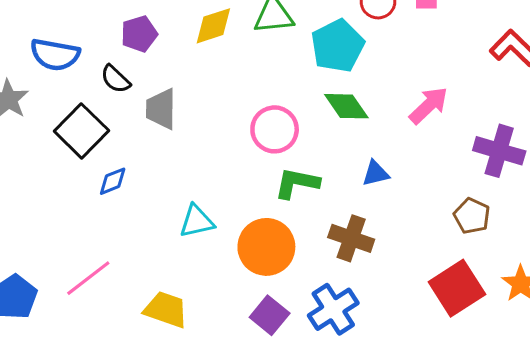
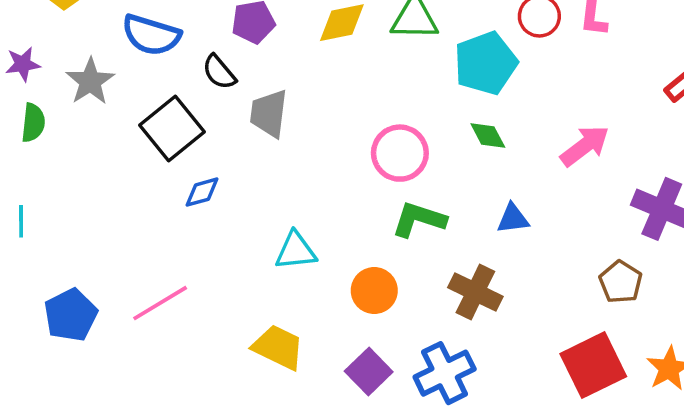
green diamond: (346, 106) -> (488, 136), size x0.7
orange circle: (266, 247) -> (374, 291), size x0.7
yellow trapezoid: (166, 309) -> (278, 347), moved

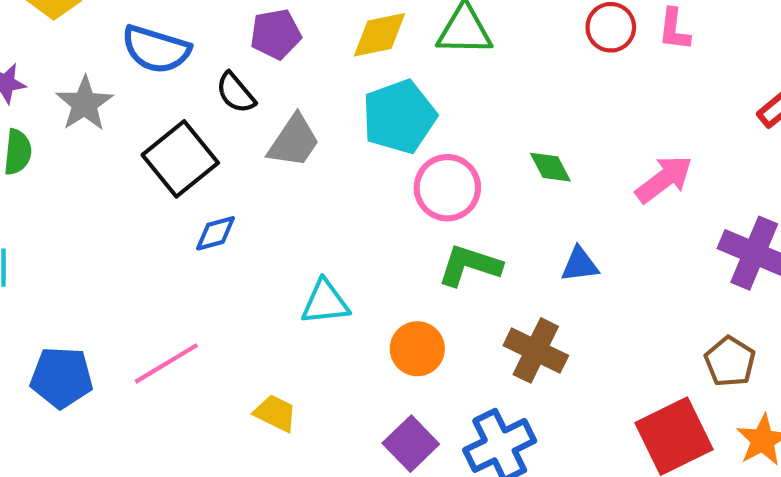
cyan pentagon: (486, 63) -> (399, 117), moved
gray trapezoid: (269, 113) -> (294, 141), turned -153
brown pentagon: (621, 282) -> (730, 362), moved
blue pentagon: (71, 315) -> (62, 377), turned 30
yellow trapezoid: (278, 347) -> (275, 413), moved, size x0.7

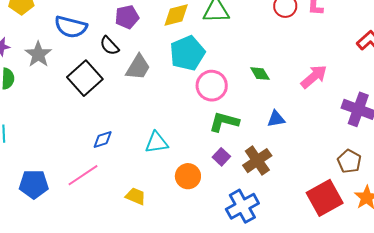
blue diamond: (215, 233) -> (103, 140), moved
orange circle: (417, 349) -> (188, 176), moved
brown cross: (536, 350) -> (257, 161), turned 32
purple square: (411, 444) -> (221, 157), moved, size x0.7

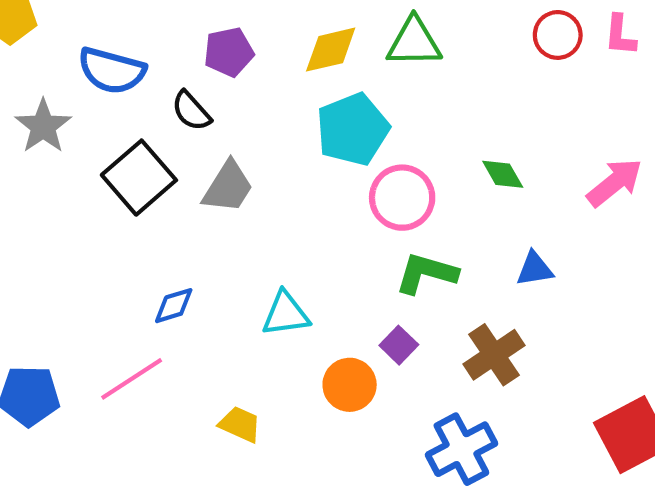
gray trapezoid: (138, 67) -> (228, 187), moved
purple square: (221, 157) -> (399, 345), moved

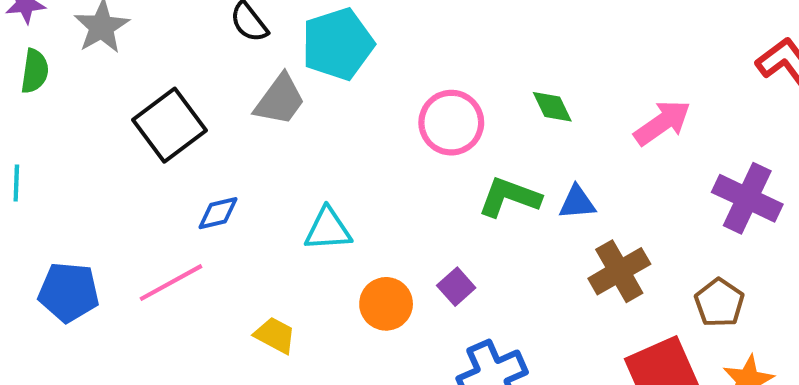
cyan pentagon: (353, 129) -> (338, 44), moved
black square: (139, 178) -> (170, 125), moved
green L-shape: (426, 273) -> (509, 197), moved
purple square: (399, 345) -> (456, 287), moved
brown cross: (494, 355) -> (619, 271), moved

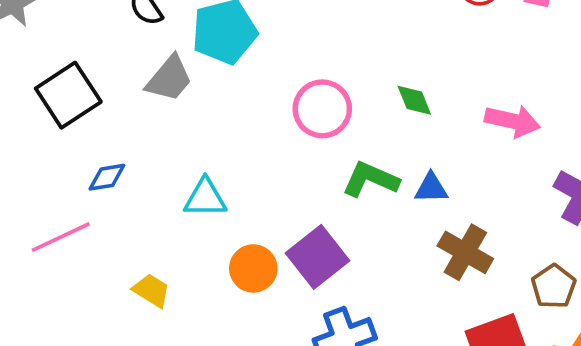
pink arrow: (662, 123) -> (512, 121), turned 44
brown cross: (619, 271) -> (465, 252), turned -34
purple square: (456, 287) -> (317, 257), size x1.8

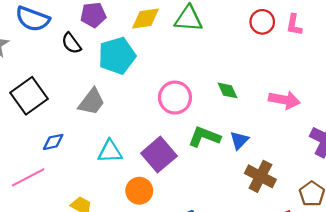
gray trapezoid: (169, 79) -> (92, 102), moved
blue triangle: (431, 188) -> (239, 140), turned -42
purple square: (317, 257) -> (159, 155), moved

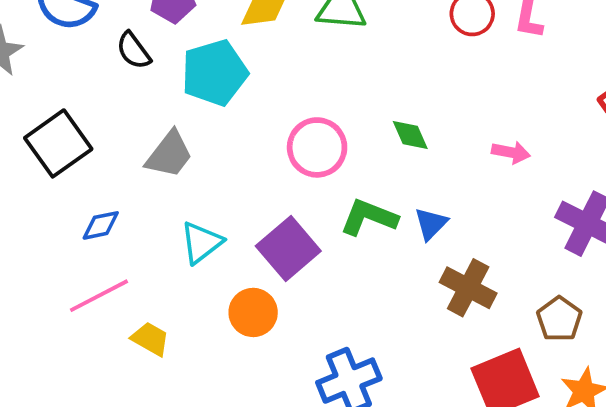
pink arrow: (284, 100) -> (511, 152), size x0.7
cyan triangle: (110, 151) -> (201, 243), turned -35
pink line: (28, 177) -> (99, 296), moved

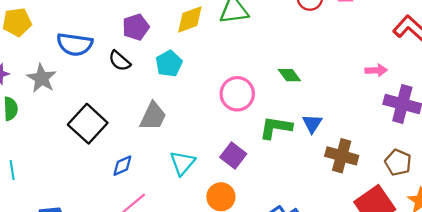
cyan pentagon: (215, 73) -> (169, 64), size x0.7
pink arrow: (511, 152) -> (376, 70), moved
purple square: (288, 249) -> (233, 156), size x0.7

